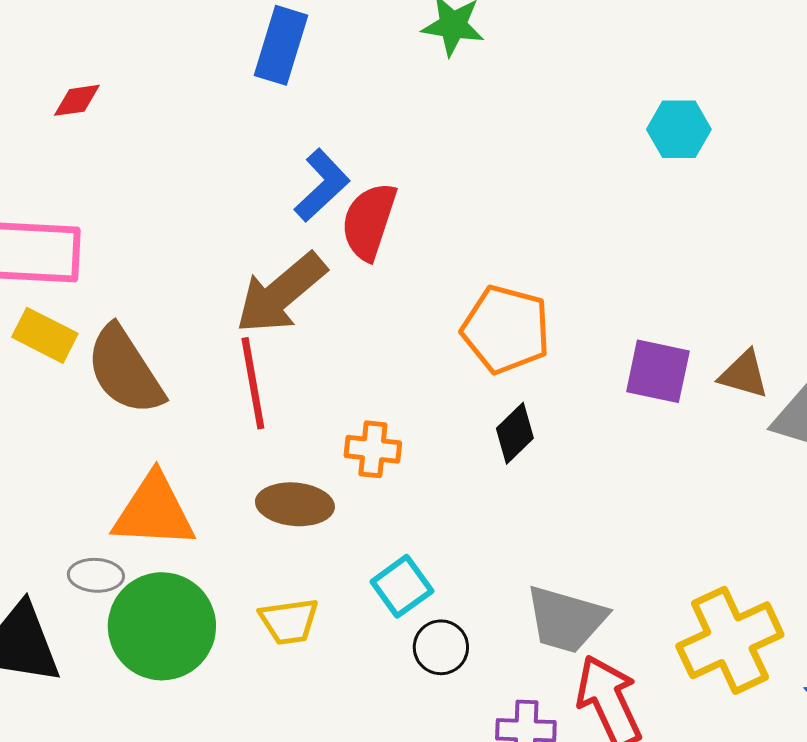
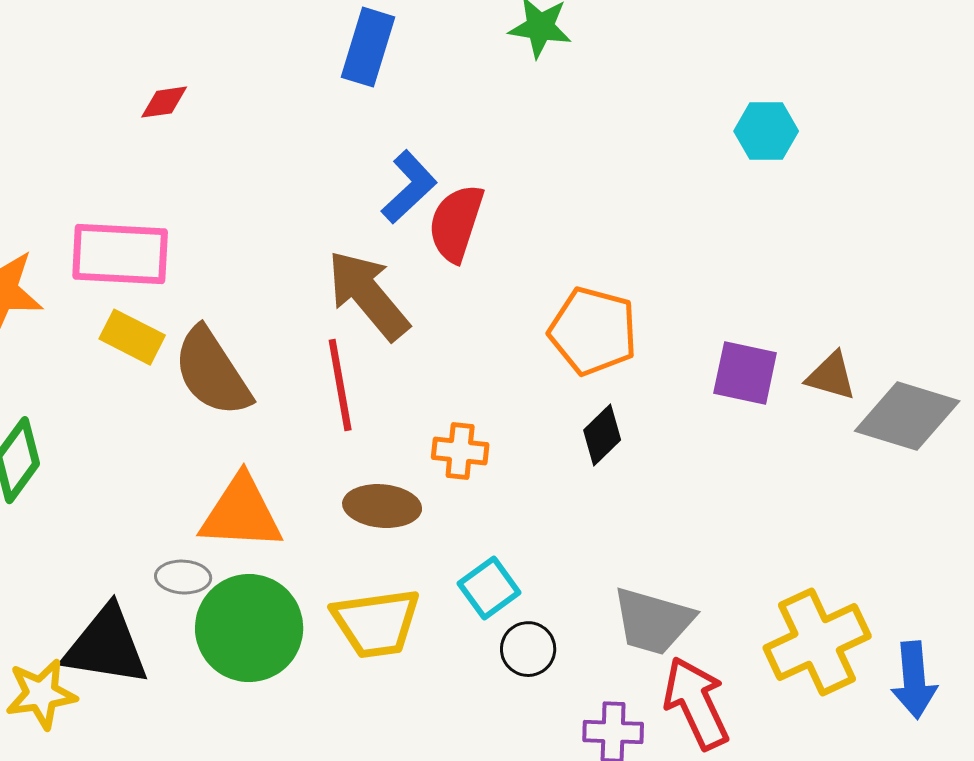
brown arrow: (281, 293) -> (368, 295), turned 90
yellow trapezoid: (289, 621) -> (376, 623), size x1.5

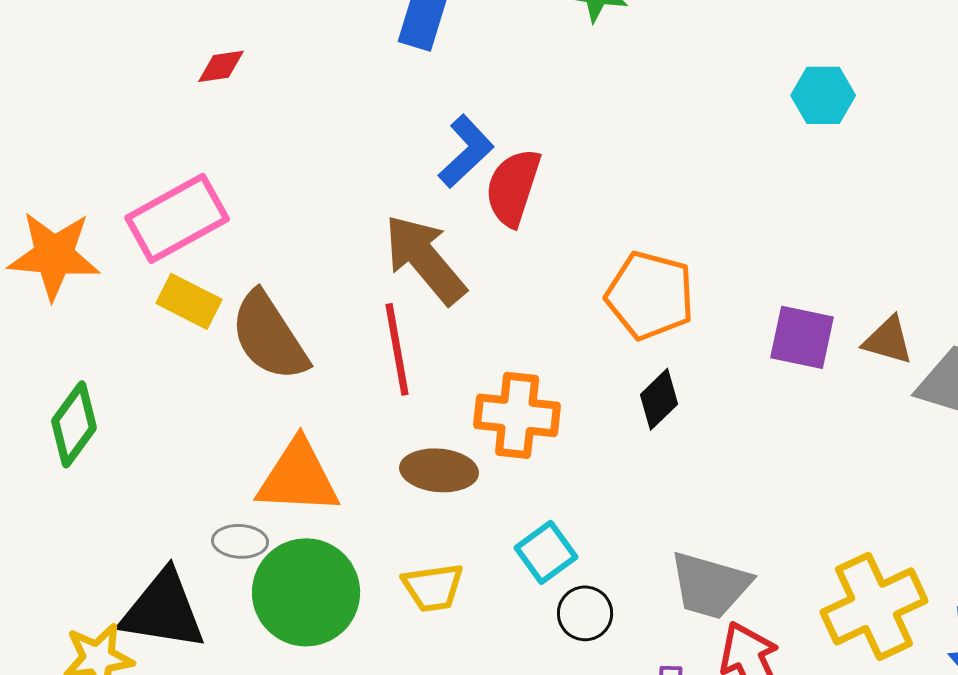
pink rectangle: (120, 254) -> (177, 218), turned -32
orange cross: (460, 451) -> (517, 415), size x1.5
yellow trapezoid: (376, 623) -> (433, 587), size x0.7

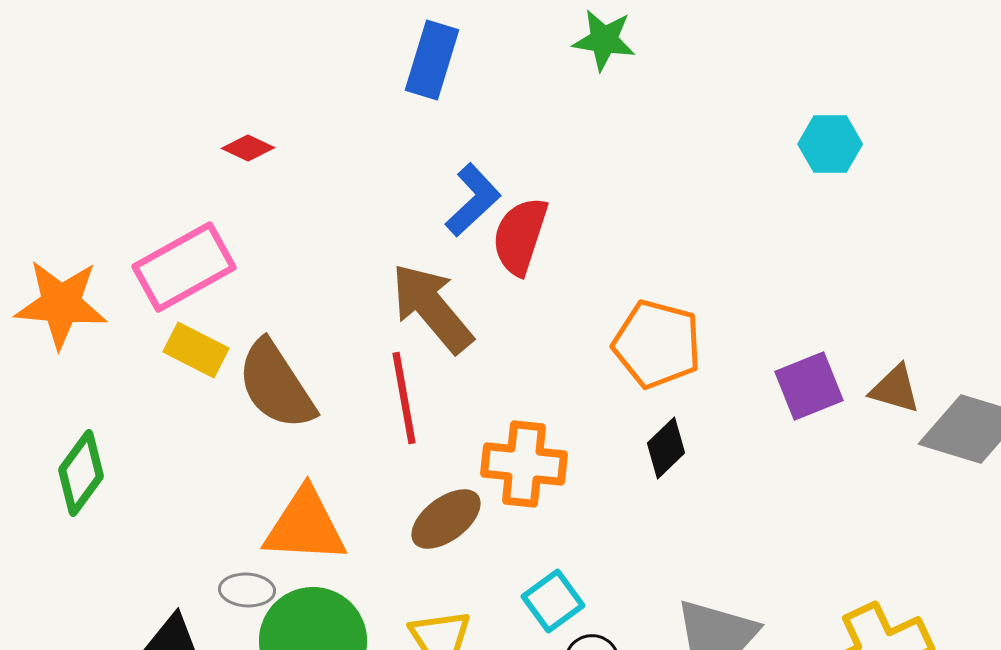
red diamond: (221, 66) -> (248, 148), moved, turned 33
purple square: (802, 337) -> (809, 386), turned -34
brown ellipse: (439, 470) -> (446, 519), turned -42

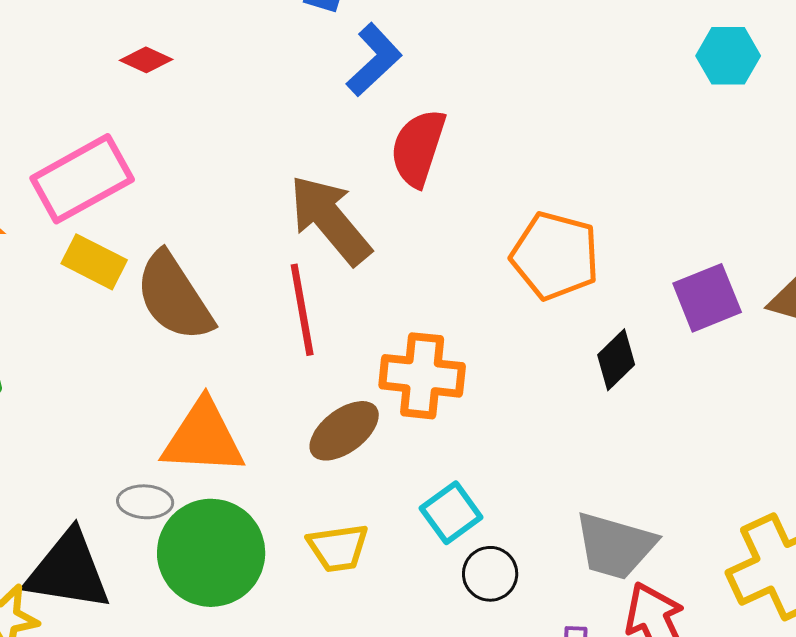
blue L-shape: (473, 200) -> (374, 60), moved
black diamond: (666, 448) -> (616, 360), moved

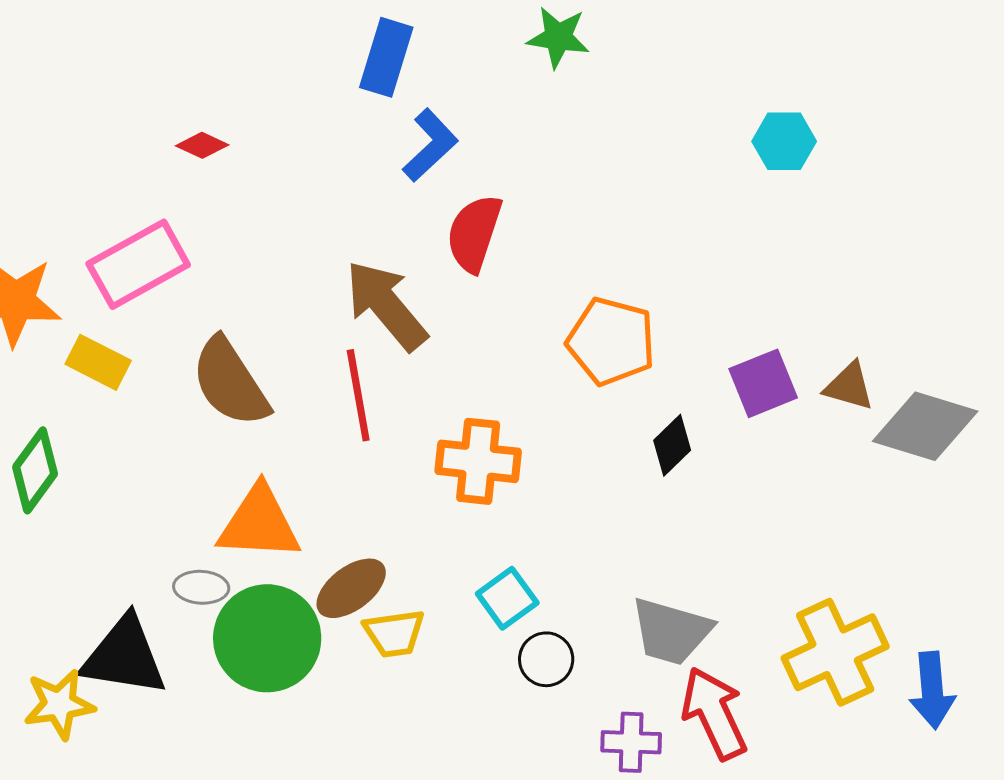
yellow rectangle: (94, 262) -> (98, 362), moved
brown ellipse: (344, 431) -> (351, 588), moved

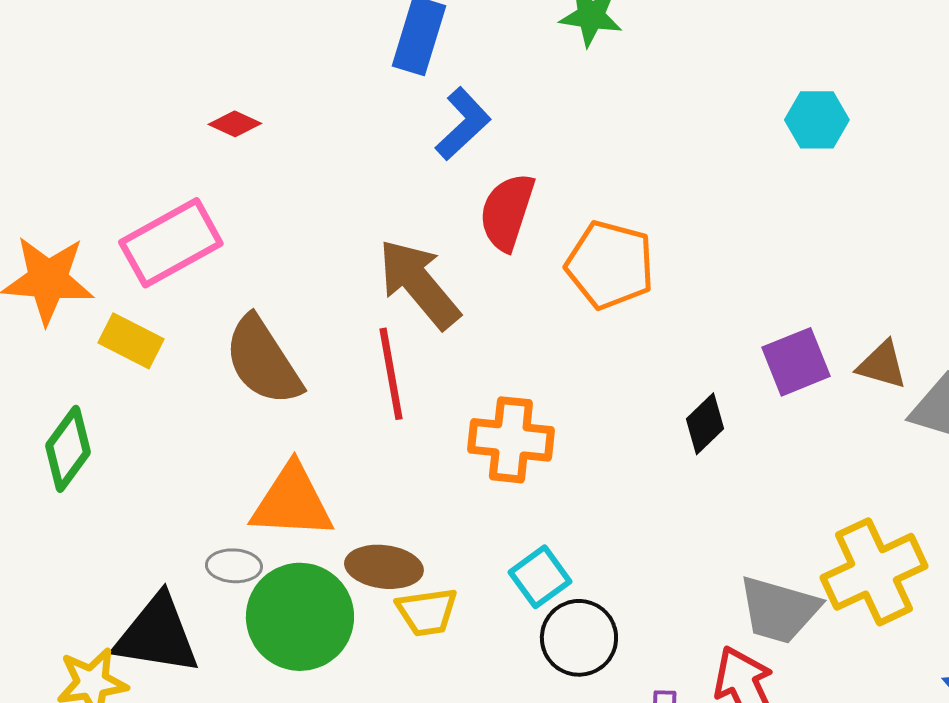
orange pentagon: (611, 341) -> (610, 265), moved
brown ellipse: (351, 588) -> (384, 567), turned 44
gray trapezoid: (671, 631) -> (779, 610), moved
yellow cross: (835, 652) -> (874, 572), moved
black circle: (546, 659) -> (579, 638), size x1.4

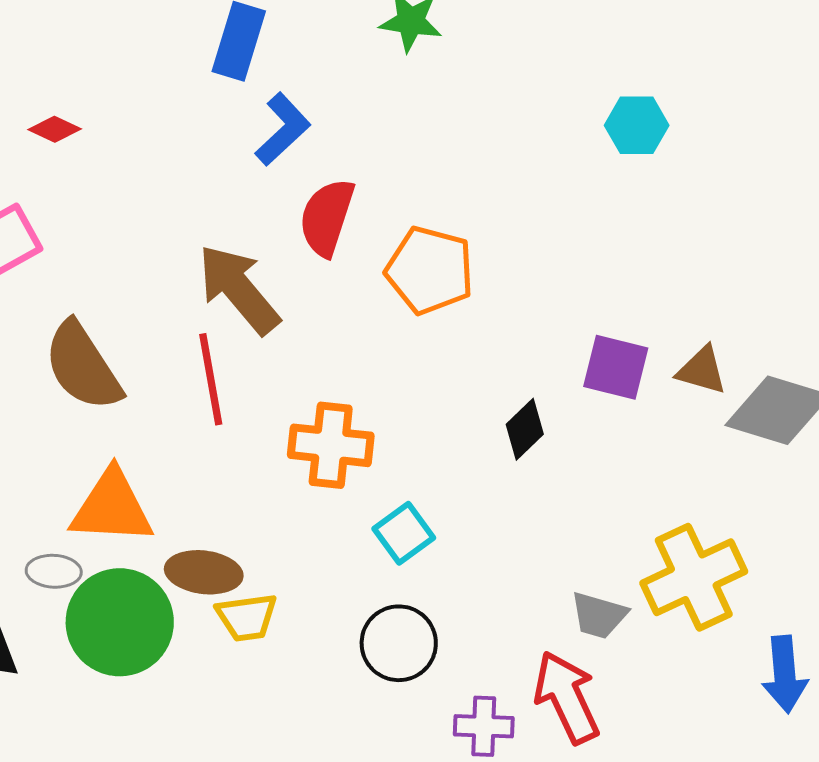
purple square: (796, 362) -> (616, 367), turned 36
cyan square: (540, 577) -> (404, 533), moved
gray trapezoid: (779, 610) -> (599, 615), size x0.7

